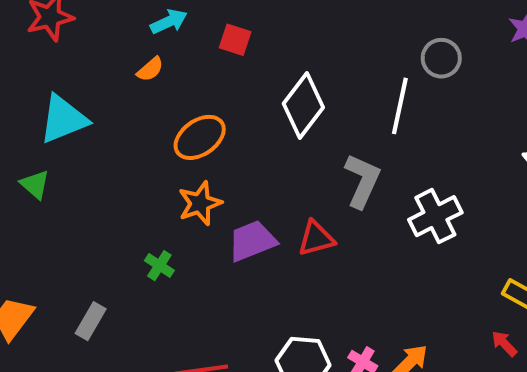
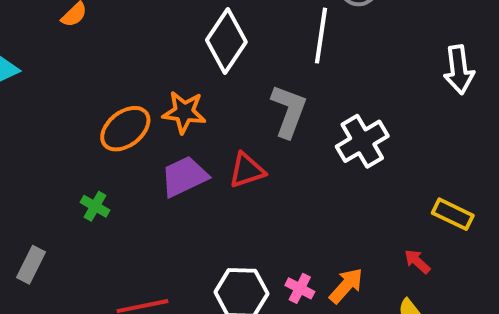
orange ellipse: (200, 137) -> (125, 129), moved
orange star: (200, 203) -> (184, 112), moved, turned 30
red arrow: (504, 344) -> (417, 261), moved

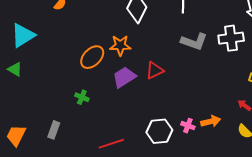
gray L-shape: (289, 111) -> (194, 42), moved, turned 96
white cross: (362, 141) -> (231, 38), moved, turned 30
orange arrow: (346, 286) -> (211, 121), turned 42

